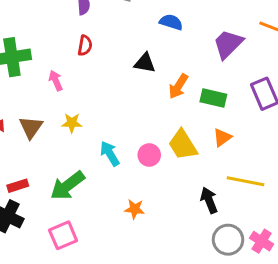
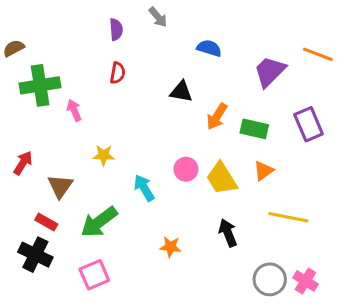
pink arrow: (56, 81) -> (74, 110), moved
brown triangle: (31, 127) -> (60, 186), moved
pink circle: (149, 155) -> (186, 169), moved
red rectangle: (18, 186) -> (46, 222), turned 48
black arrow: (209, 200) -> (228, 233), moved

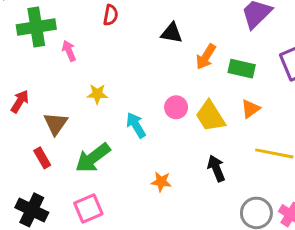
red rectangle: (46, 222) -> (42, 158), turned 30
black cross: (35, 255) -> (32, 210), moved

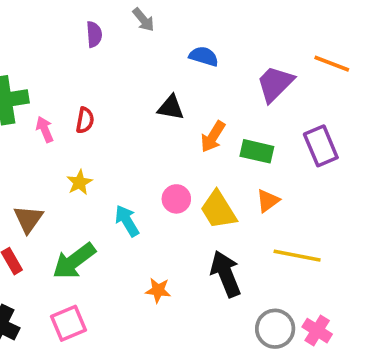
red semicircle: (111, 15) -> (85, 120), moved
yellow star: (97, 94) -> (79, 182), turned -30
black arrow: (216, 168) -> (226, 274), size x1.4

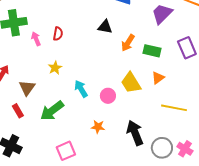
pink circle: (176, 199) -> (108, 96), moved
black arrow: (226, 274) -> (135, 133), moved
pink square: (68, 323) -> (66, 151), moved

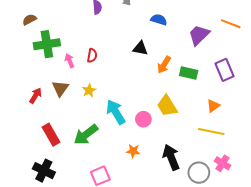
orange triangle: (158, 78) -> (213, 106), moved
brown triangle: (27, 88) -> (60, 88), moved
cyan arrow: (81, 89) -> (116, 112), size x1.4
red rectangle: (18, 111) -> (51, 135), size x1.5
pink cross: (185, 149) -> (222, 163), moved

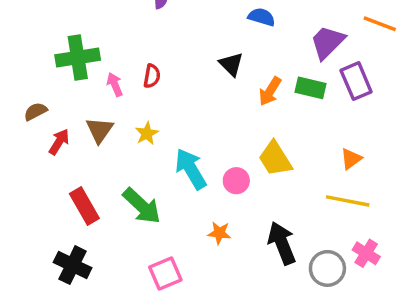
brown semicircle: (29, 20) -> (35, 111), moved
black triangle: (140, 48) -> (231, 64), turned 35
purple rectangle: (225, 70) -> (356, 81), moved
green rectangle: (189, 73) -> (311, 88), moved
green arrow: (86, 135) -> (142, 206), turned -100

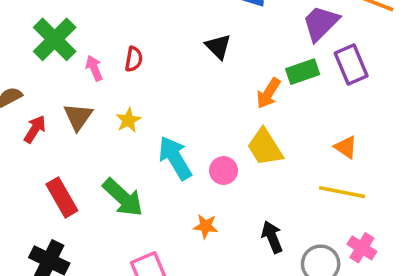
green cross: (78, 57) -> (55, 39), turned -36
green rectangle: (311, 88) -> (303, 72), turned -32
orange arrow: (270, 91) -> (268, 93), moved
orange triangle: (351, 159) -> (346, 147), turned -50
black arrow: (282, 243) -> (272, 237), size x0.7

